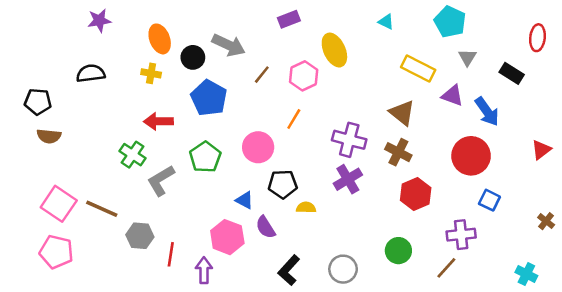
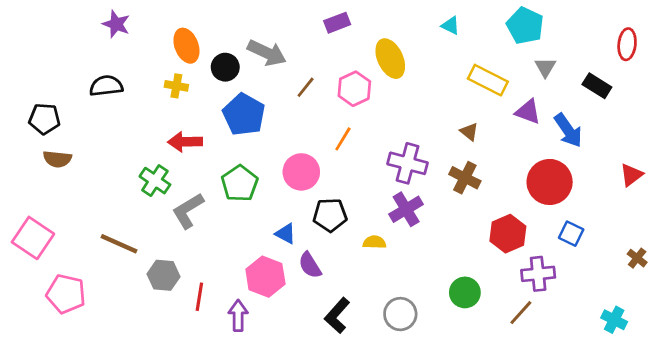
purple star: (99, 20) -> (116, 24), turned 30
brown triangle: (402, 113) -> (469, 132), size x0.6
red hexagon: (416, 194) -> (508, 234), moved
pink square: (59, 204) -> (33, 238), moved
yellow semicircle: (306, 208) -> (374, 242), moved

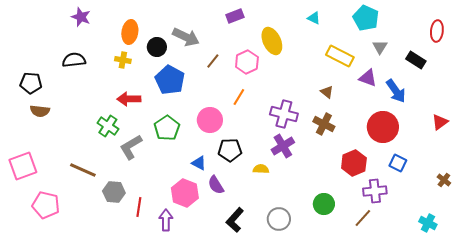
orange ellipse: (186, 46) -> (130, 32), turned 30
pink square: (33, 238) -> (23, 166), turned 36

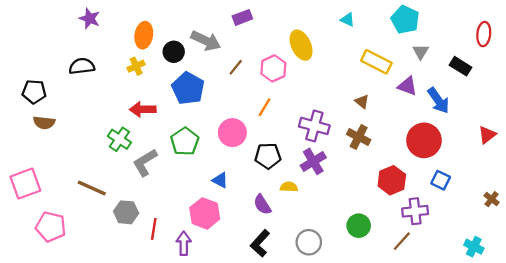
purple rectangle: (235, 16) -> (242, 17), moved
yellow cross: (123, 60) -> (136, 66), turned -35
black pentagon: (230, 150) -> (268, 156), moved
purple semicircle: (216, 185) -> (262, 205), moved

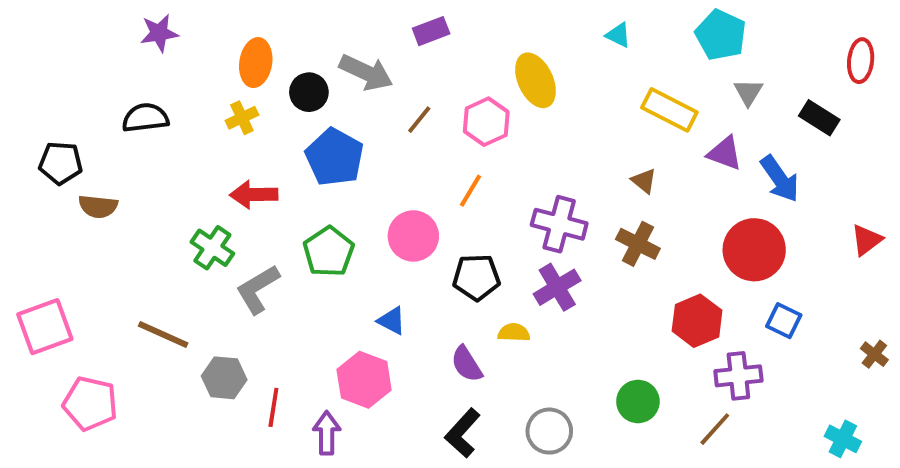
purple star: (90, 19) -> (159, 33), turned -30
brown semicircle: (44, 123) -> (98, 206), moved

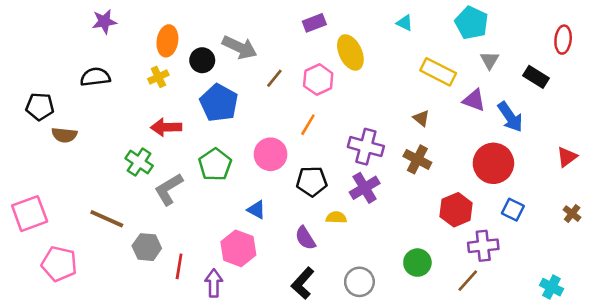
purple rectangle: (431, 31) -> (314, 23), moved
brown cross: (874, 354) -> (572, 214), moved

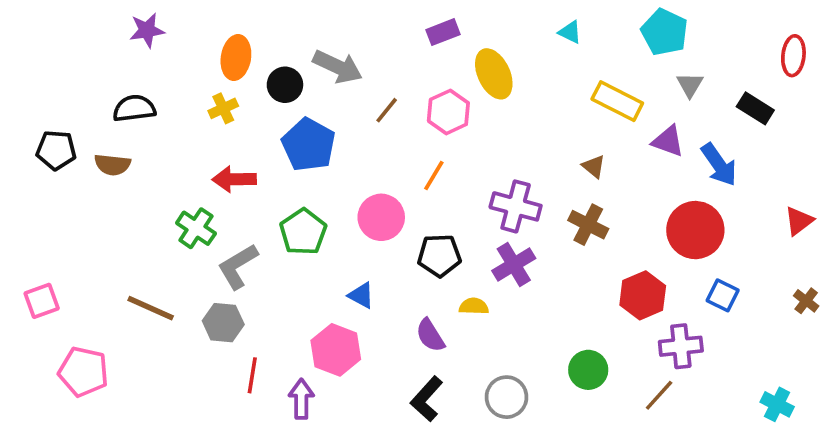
brown semicircle: (64, 135) -> (112, 165), moved
pink square: (30, 214) -> (42, 301), size x0.7
gray hexagon: (147, 247) -> (223, 323), moved

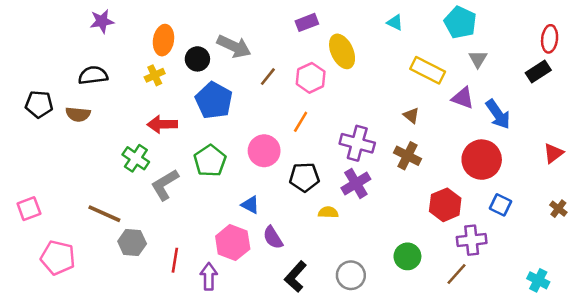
black rectangle: (755, 108) -> (538, 72), moved, turned -65
gray hexagon: (223, 323) -> (132, 243), moved
purple semicircle: (430, 335) -> (273, 238), moved

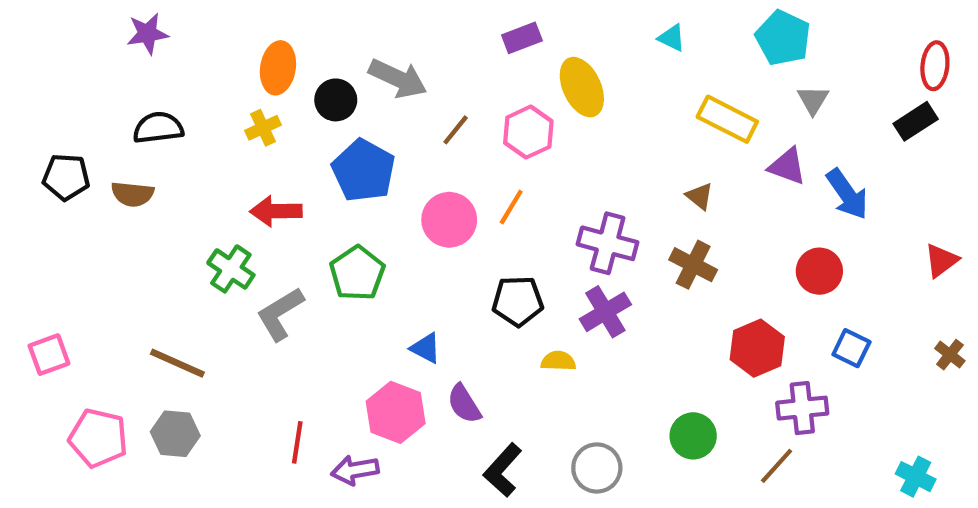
purple star: (102, 21) -> (147, 34), moved
pink circle: (264, 151) -> (449, 220), moved
red circle: (482, 160) -> (819, 271), size x0.7
gray hexagon: (132, 243) -> (175, 434), moved
purple arrow: (209, 277) -> (355, 470), turned -100

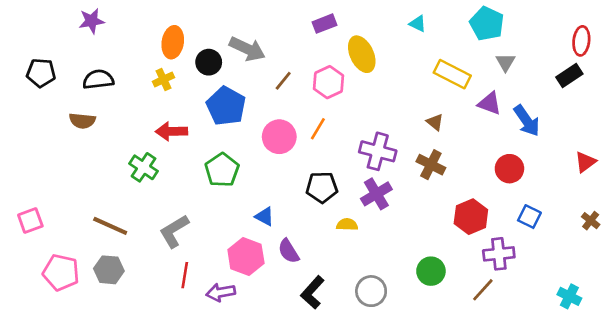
black pentagon: (66, 177) -> (41, 73), moved
gray L-shape: (280, 314) -> (174, 231), moved

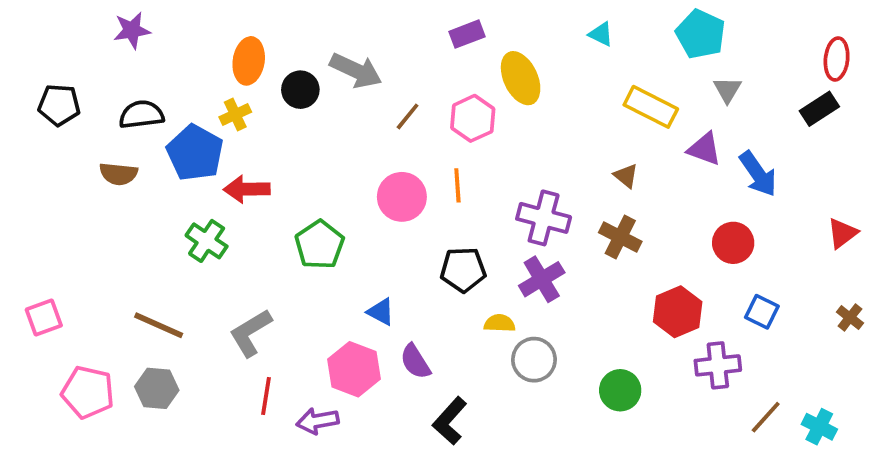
blue pentagon: (226, 106) -> (195, 153), moved
orange line: (318, 129) -> (457, 185), turned -35
brown line: (483, 290) -> (766, 417), moved
gray circle: (371, 291) -> (534, 360), moved

